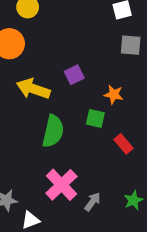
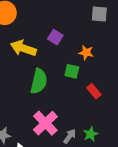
purple square: (74, 75) -> (55, 37), turned -32
green star: (133, 200) -> (91, 134), moved

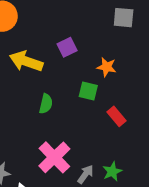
purple square: (55, 37) -> (67, 47), turned 32
green semicircle: (39, 81) -> (46, 104), size x0.6

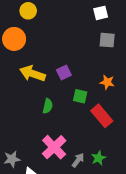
purple square: (67, 47) -> (64, 72), moved
orange star: (107, 67) -> (107, 82), moved
red rectangle: (116, 116) -> (102, 116), size x1.5

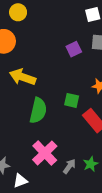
purple square: (64, 72) -> (74, 49), moved
green semicircle: (48, 106) -> (38, 110), size x1.6

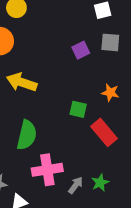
green semicircle: (38, 110) -> (27, 135), moved
pink cross: (45, 153) -> (47, 170), turned 35

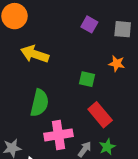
gray square: (110, 42) -> (123, 29), moved
purple square: (81, 50) -> (89, 24), turned -35
red rectangle: (104, 132) -> (100, 115), moved

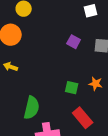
yellow arrow: (35, 54) -> (11, 67), moved, size x0.6
orange star: (117, 64) -> (96, 84), moved

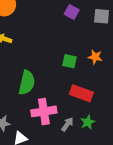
red rectangle: (83, 118) -> (81, 93), turned -30

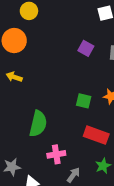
pink cross: (44, 111) -> (56, 154), size x0.7
gray arrow: (67, 124) -> (73, 175), moved

